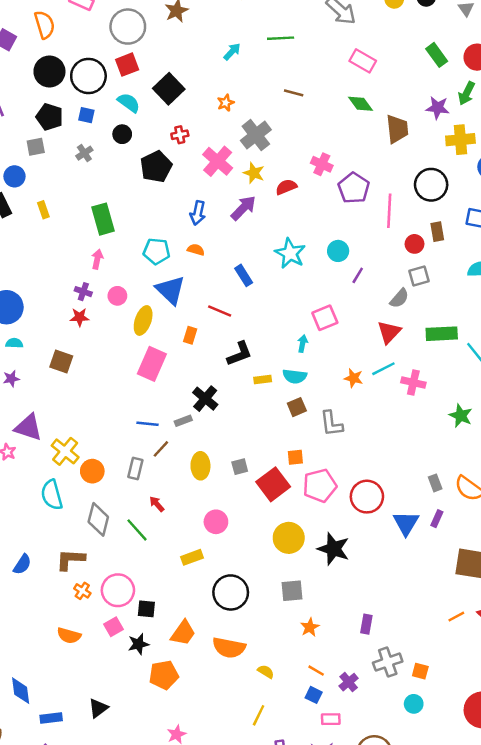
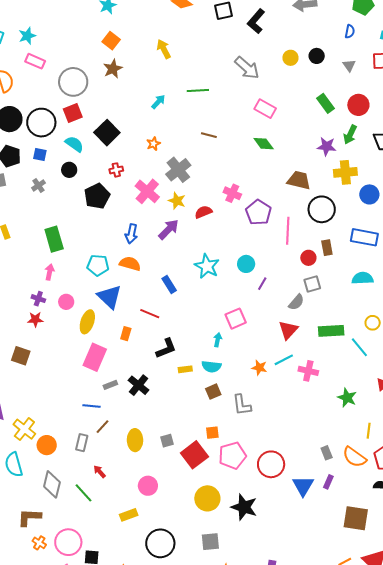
brown trapezoid: (397, 129) -> (299, 180), moved, turned -70
orange semicircle: (196, 250) -> (130, 264), size x1.5
gray rectangle: (183, 421) -> (110, 385), moved

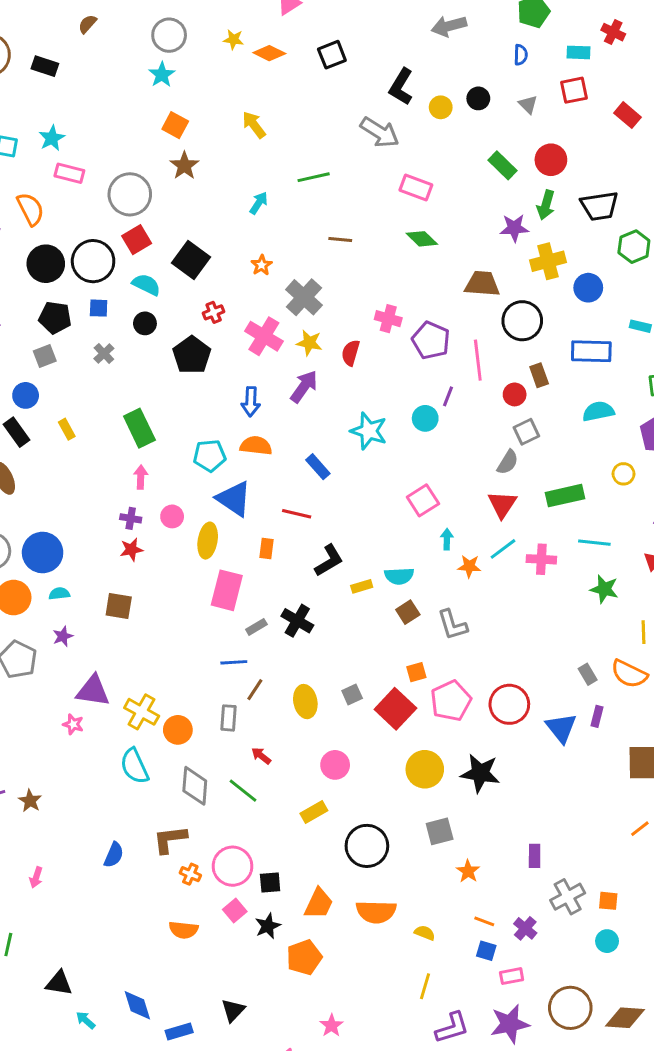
black L-shape: (256, 21) -> (401, 87), moved
red semicircle: (203, 212) -> (351, 353), turned -42
purple line: (262, 284) -> (448, 396), moved
cyan arrow: (218, 340) -> (447, 539), moved
cyan line: (359, 347) -> (594, 543), moved, turned -35

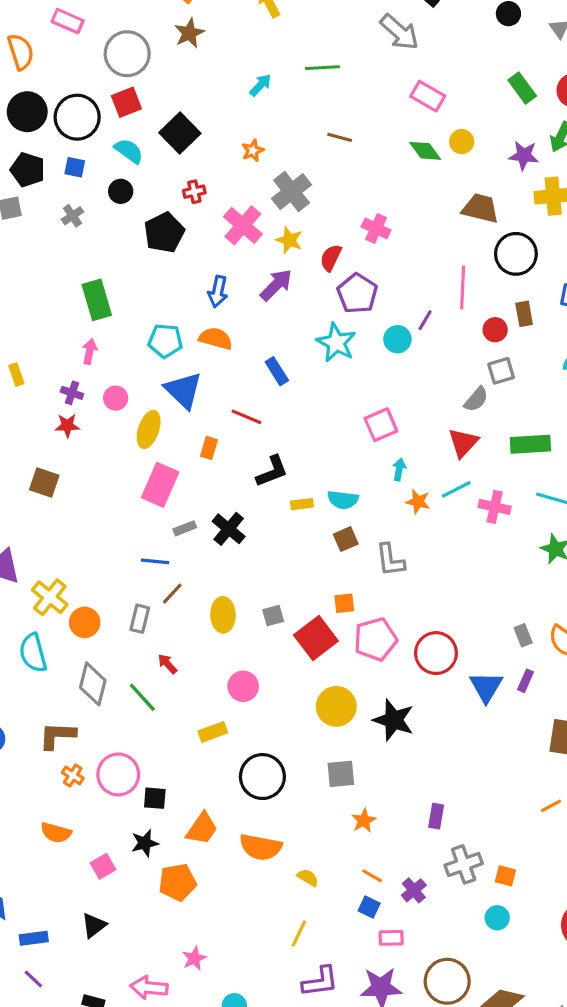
yellow circle: (441, 107) -> (462, 142), moved
purple pentagon: (431, 340) -> (357, 293), moved
yellow rectangle: (67, 429) -> (16, 375), moved
pink square: (235, 910) -> (103, 866), moved

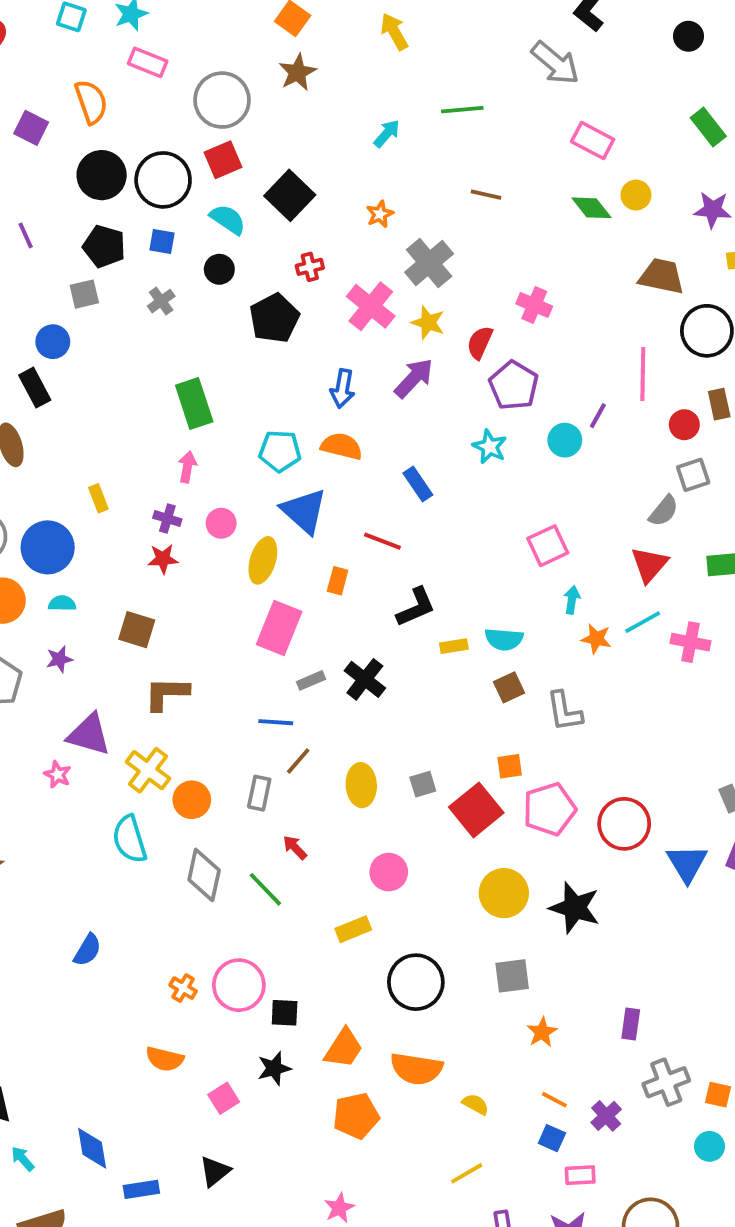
cyan star: (336, 343) -> (490, 447), size x0.7
brown L-shape: (57, 736) -> (167, 694), moved
orange pentagon: (177, 882) -> (356, 1116), moved
yellow line: (299, 934) -> (467, 1173), turned 36

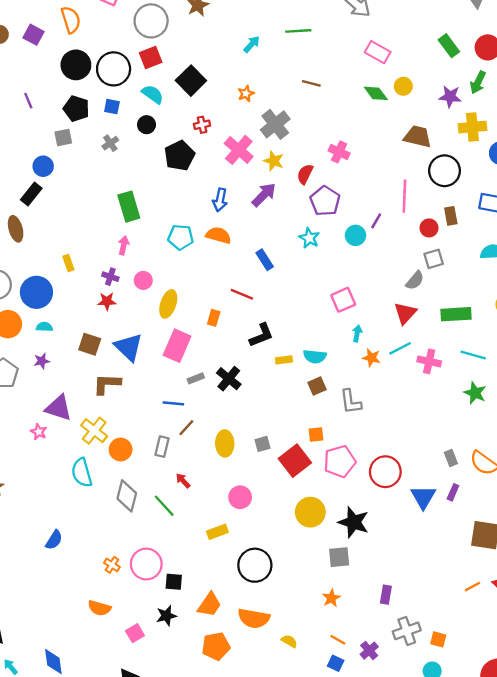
black rectangle: (35, 388) -> (31, 194), turned 65
blue triangle: (304, 511) -> (129, 347), moved
gray square: (512, 976) -> (339, 557), moved

